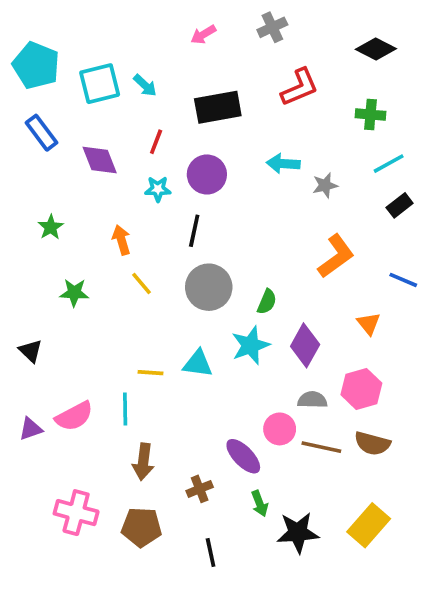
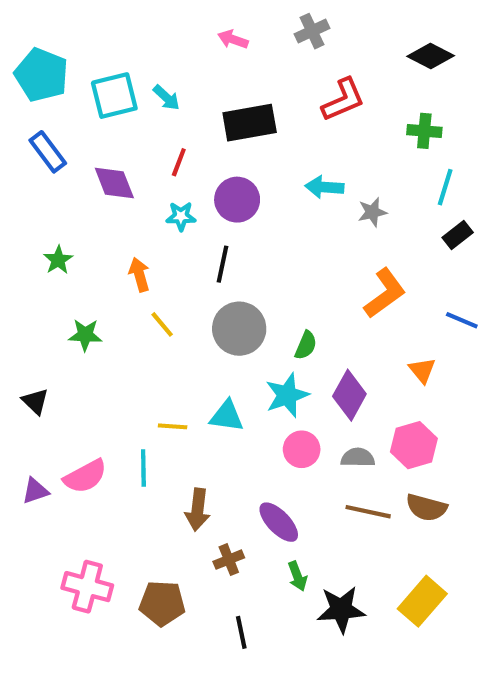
pink arrow: (203, 35) -> (233, 39), turned 50
cyan line: (389, 164) -> (445, 187), turned -44
pink circle: (280, 429) -> (302, 449), moved
brown arrow: (143, 462) -> (198, 510), moved

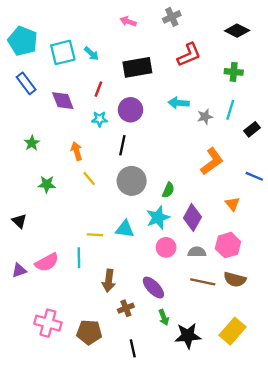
cyan line: (445, 187) -> (230, 110), moved

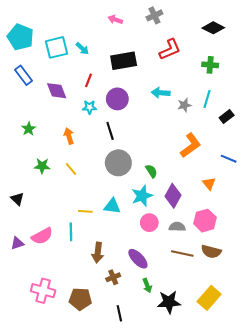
black line: (122, 145) -> (110, 131), turned -30
yellow line: (89, 179) -> (71, 169), moved
green semicircle: (168, 190) -> (151, 171), turned -56

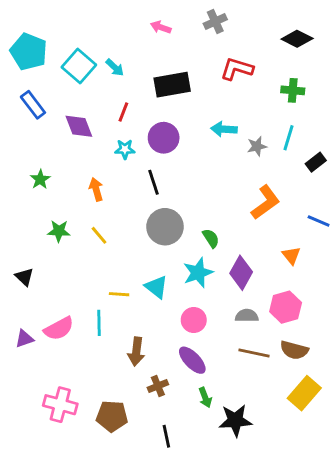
cyan square: (57, 47) -> (79, 66), turned -35
red L-shape: (170, 49) -> (237, 69), turned -140
cyan triangle: (112, 206) -> (156, 287), turned 30
pink circle: (149, 223) -> (194, 320), moved
yellow rectangle: (209, 298) -> (304, 393), moved

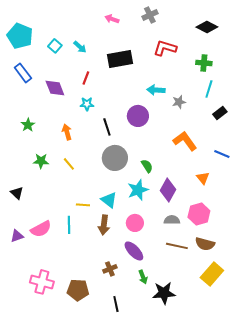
cyan square: (79, 66) -> (55, 46), size x0.6
purple circle: (164, 138) -> (138, 116), moved
cyan line: (288, 138) -> (209, 89), moved
orange L-shape: (265, 202) -> (185, 141), turned -90
brown arrow: (136, 352) -> (104, 225), moved

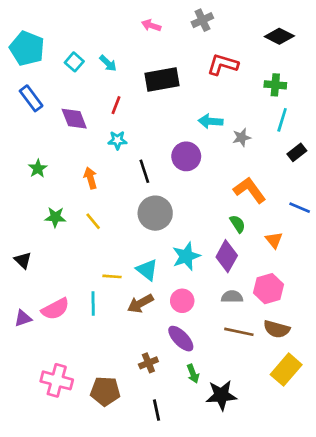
green semicircle: (147, 166) -> (238, 224), moved
brown arrow: (104, 225) -> (140, 303), turned 54

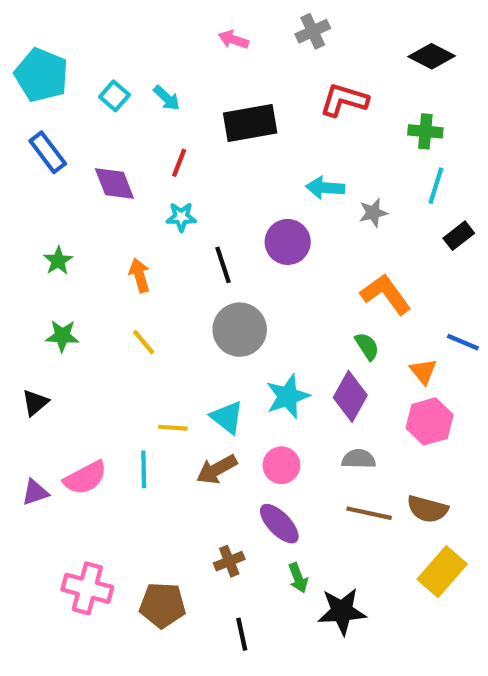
blue line: (300, 208) -> (463, 342), moved
green star: (55, 217) -> (62, 336), moved
black triangle: (23, 260) -> (35, 403), turned 36
pink hexagon: (269, 289) -> (430, 421), moved

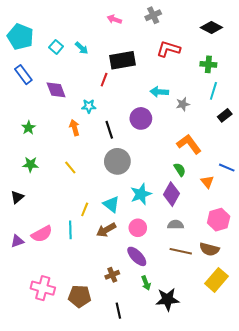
red line: (179, 163) -> (104, 80), moved
orange arrow: (140, 275) -> (74, 128), moved
pink hexagon: (430, 421) -> (219, 220), moved
yellow line: (173, 428) -> (85, 209), turned -72

